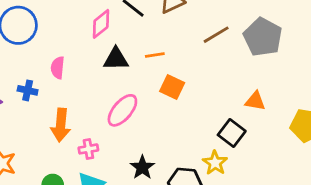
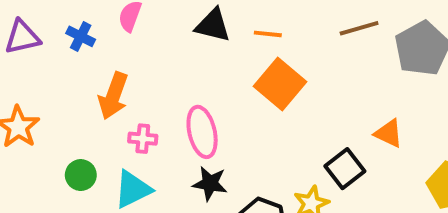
orange square: (172, 87) -> (280, 84), size x1.4
pink ellipse: (122, 110) -> (202, 132), moved, turned -68
black star: (142, 167) -> (210, 183), turned 30

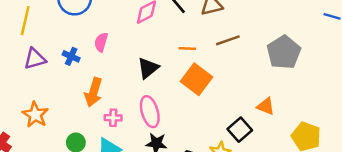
black triangle: (213, 25) -> (148, 68), moved, turned -50
brown line: (359, 28) -> (228, 40), moved

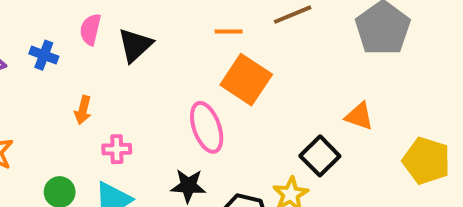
black triangle: (148, 68) -> (135, 45), moved
orange arrow: (93, 92) -> (83, 110), size x0.6
pink ellipse: (150, 112) -> (207, 127), moved

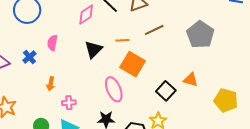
black triangle: (135, 45) -> (93, 49), moved
blue cross: (44, 55) -> (29, 57), turned 32
black square: (320, 156) -> (166, 91), moved

